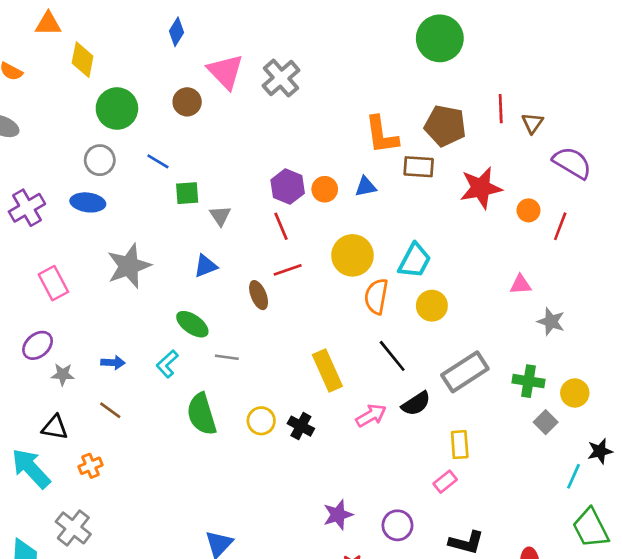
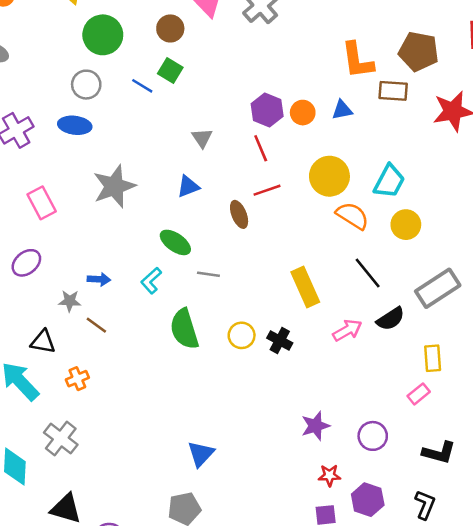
green square: (187, 193) -> (170, 71), moved, turned 35
orange semicircle: (376, 296) -> (352, 216), turned 112
gray star: (63, 374) -> (70, 301), moved

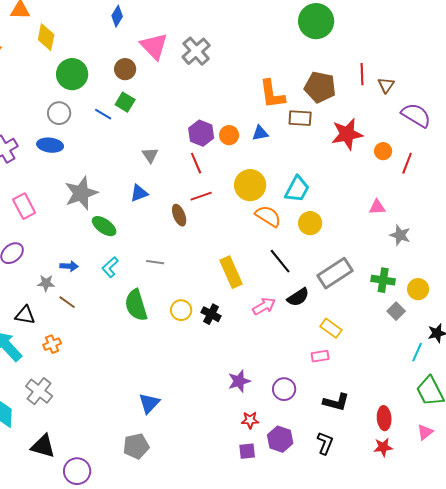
green ellipse: (175, 242) -> (104, 226), moved
yellow rectangle: (433, 358) -> (331, 328), turned -50
pink rectangle: (419, 394) -> (320, 356), turned 30

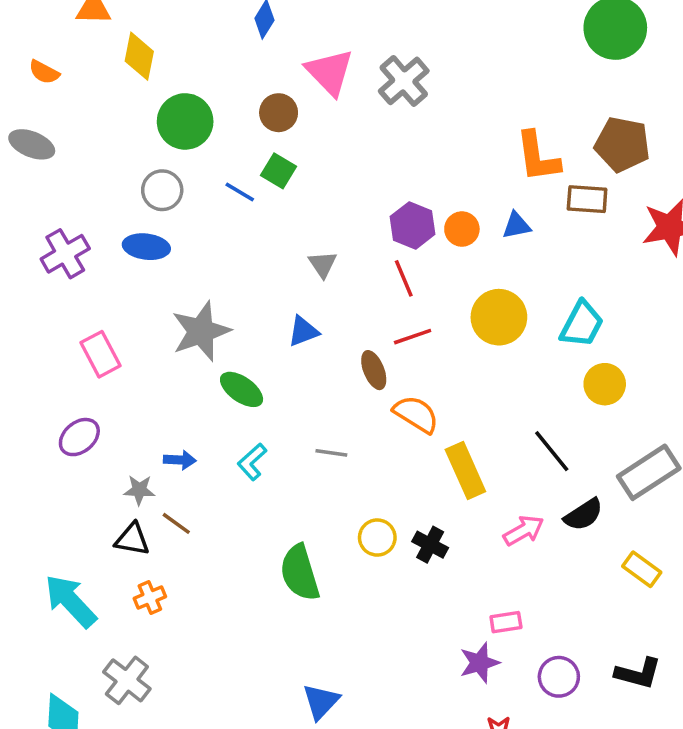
orange semicircle: (268, 216) -> (416, 414), moved
green semicircle: (136, 305) -> (300, 573), moved
black triangle: (25, 315) -> (132, 539), moved
pink rectangle: (320, 356) -> (506, 622), moved
black L-shape: (336, 402) -> (638, 673), moved

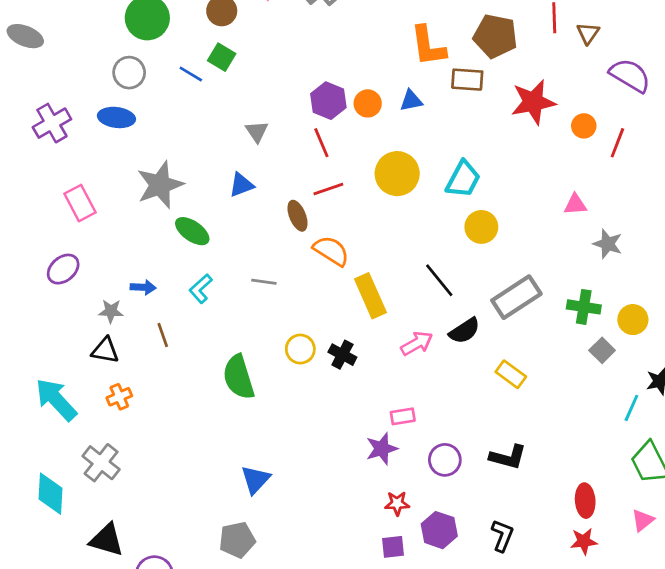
brown line: (176, 523) -> (163, 335), moved, turned 35

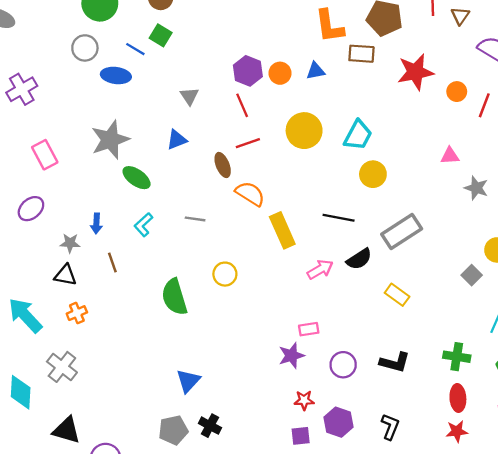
blue ellipse: (116, 117) -> (116, 75), moved
black line: (439, 280) -> (339, 218), turned -40
blue arrow: (143, 287) -> (96, 224), turned 90
green cross: (584, 307) -> (457, 357), moved
black cross: (342, 355) -> (210, 426), moved

